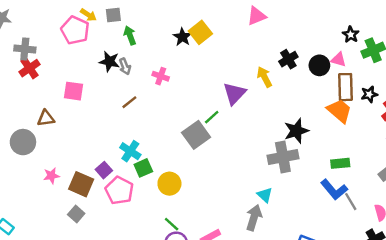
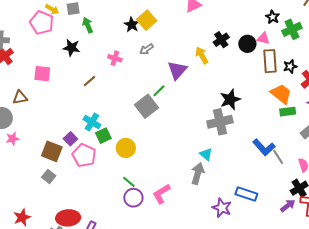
gray arrow: (125, 66) -> (147, 49), moved, turned 80
orange trapezoid: (339, 111) -> (281, 94), moved
green rectangle: (340, 163) -> (288, 112), moved
pink star: (51, 176) -> (12, 139), moved

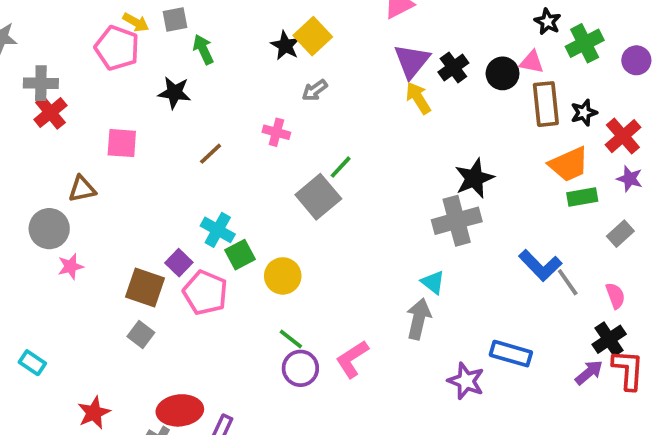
pink cross: (115, 58) -> (276, 132), moved
purple triangle: (177, 70) -> (412, 61), moved
orange trapezoid: (281, 94) -> (569, 164), turned 120

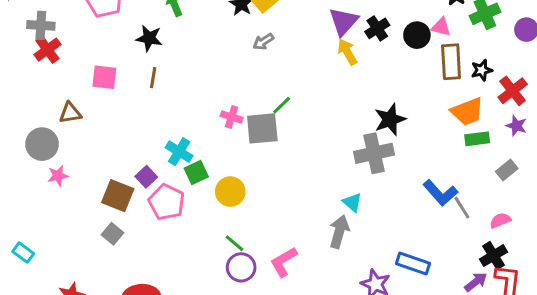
pink cross: (276, 132) -> (232, 117), moved
brown line: (211, 154) -> (153, 78), moved, turned -40
gray square: (318, 197) -> (262, 128), turned 32
pink semicircle: (615, 296) -> (500, 220), turned -95

